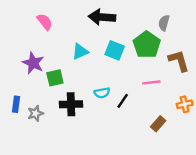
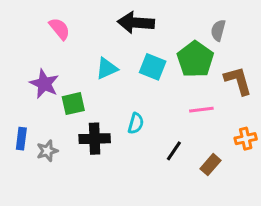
cyan semicircle: (102, 93) -> (136, 123), turned -63
black line: (123, 101) -> (174, 151), moved

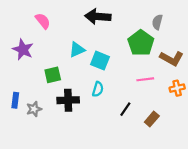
cyan square: (153, 67) -> (100, 61), moved
brown L-shape: (238, 81) -> (172, 58), turned 135
purple star: (44, 84) -> (23, 50), moved
orange cross: (246, 139) -> (177, 88), moved

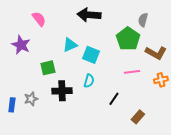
blue rectangle: (15, 100) -> (12, 105), moved
brown rectangle: (152, 119) -> (138, 117), moved

